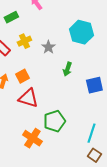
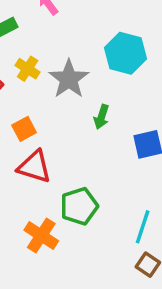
yellow cross: (24, 41) -> (28, 69), turned -32
gray star: (48, 47) -> (69, 79), size x1.6

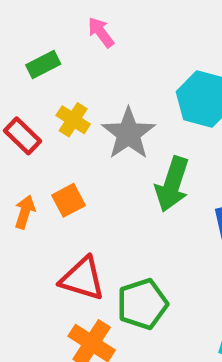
green arrow: (101, 117) -> (172, 184), size x1.6
red triangle: (34, 167) -> (82, 279), moved

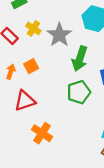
red triangle: (82, 279) -> (25, 101), moved, turned -35
green pentagon: (142, 304) -> (79, 92), moved

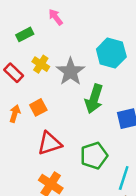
green pentagon: (79, 92) -> (94, 156), moved
red triangle: (25, 101) -> (49, 143), moved

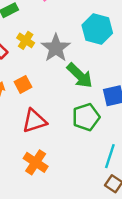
green arrow: (94, 99) -> (80, 76), turned -64
green pentagon: (94, 156) -> (86, 117), moved

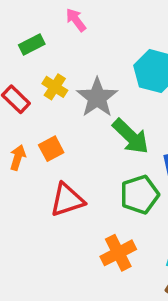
orange cross: (36, 162) -> (118, 253), moved, turned 30

